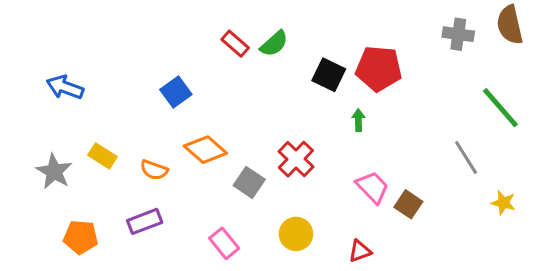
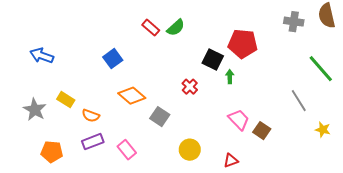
black square: (329, 75) -> (213, 60), moved
red cross: (296, 159) -> (190, 87), moved, size x0.7
orange semicircle: (154, 170) -> (91, 116), moved
pink rectangle: (224, 243) -> (127, 150), moved

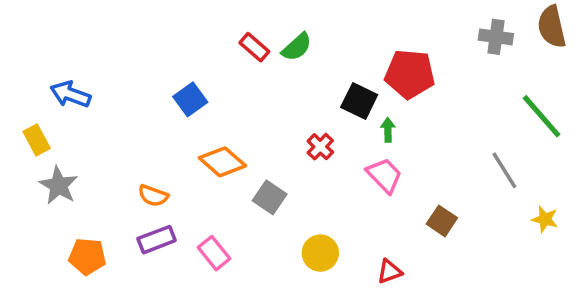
yellow rectangle: (66, 100) -> (37, 140), moved, turned 30
pink trapezoid: (239, 120) -> (384, 175), moved

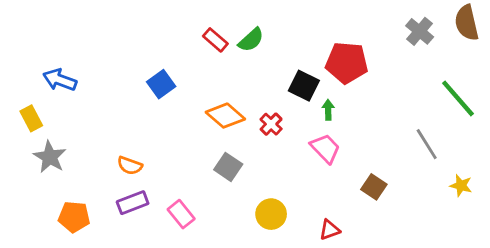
gray cross: (496, 37) -> (420, 31), turned 32
orange diamond: (222, 162) -> (225, 116), moved

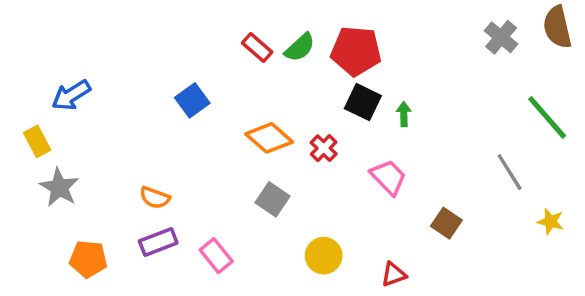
red pentagon: (347, 63) -> (356, 51), moved
blue arrow: (60, 80) -> (71, 95), turned -52
green arrow: (328, 110) -> (404, 114), moved

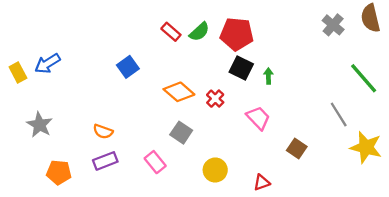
yellow rectangle: (37, 141) -> (18, 73), moved
yellow star: (551, 222) -> (366, 147), size x1.8
pink rectangle: (216, 256) -> (155, 162), moved

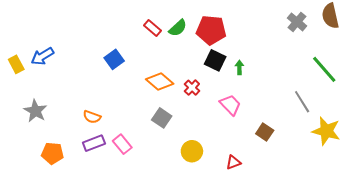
pink rectangle: (155, 162) -> (122, 144), moved

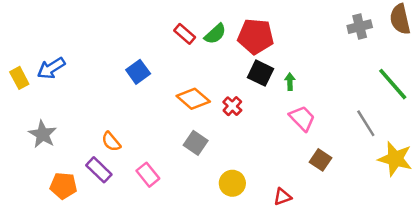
gray cross: (297, 22) -> (360, 27), turned 36
pink trapezoid: (230, 105) -> (302, 118), moved
orange semicircle: (92, 117) -> (111, 142), turned 30
purple rectangle: (94, 143) -> (99, 170), moved, turned 65

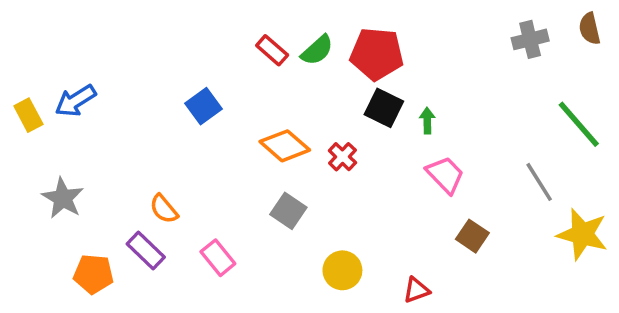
brown semicircle: (400, 19) -> (590, 29), size x0.7

